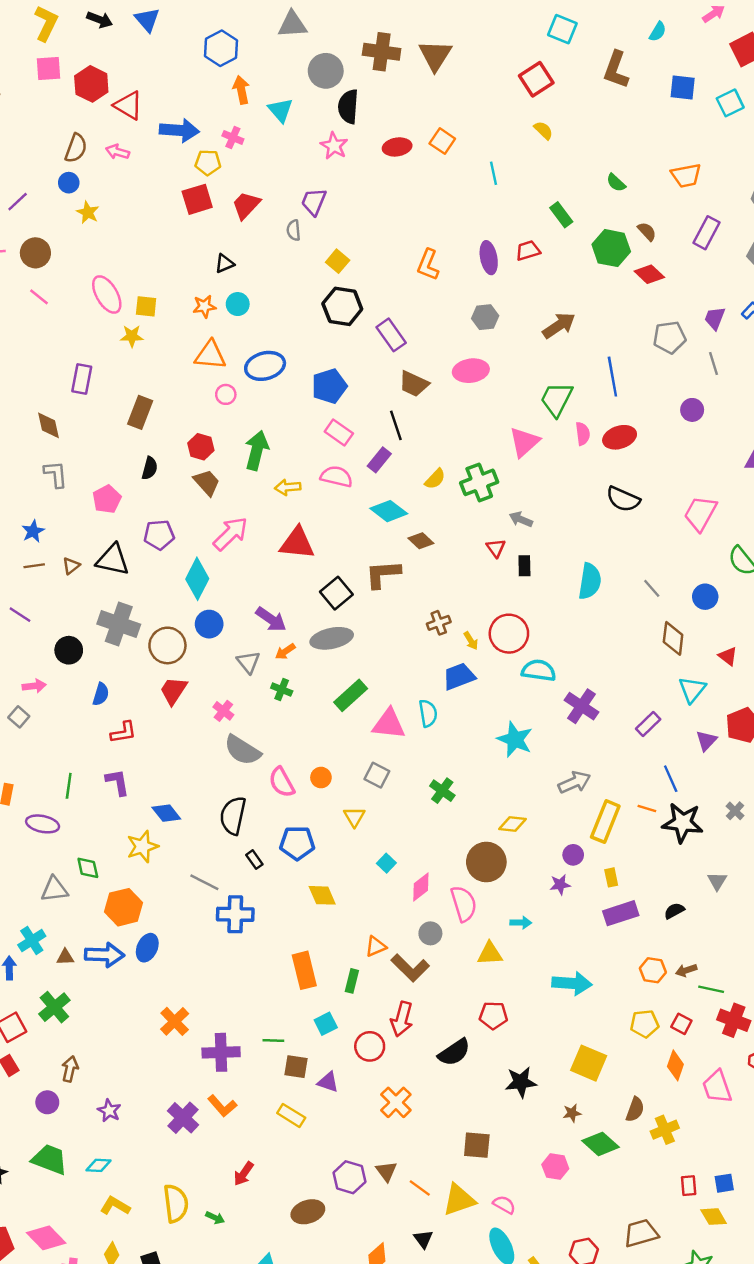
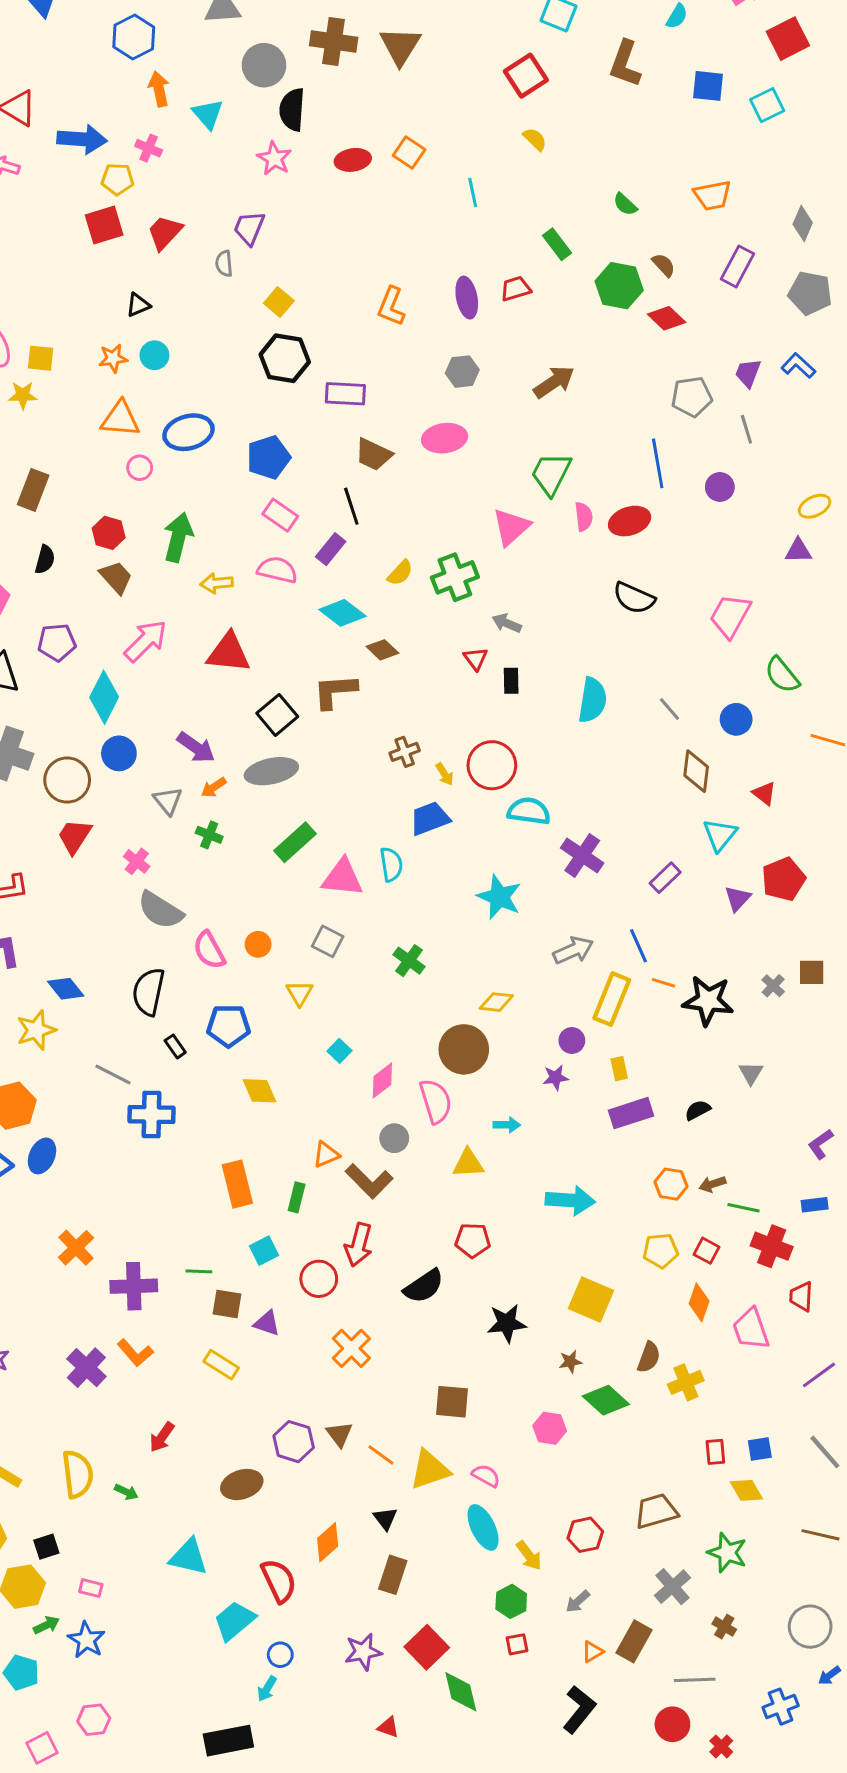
purple rectangle: (391, 335) -> (345, 394), turned -52
blue line: (612, 377) -> (658, 463), moved
blue line: (671, 779) -> (638, 946), moved

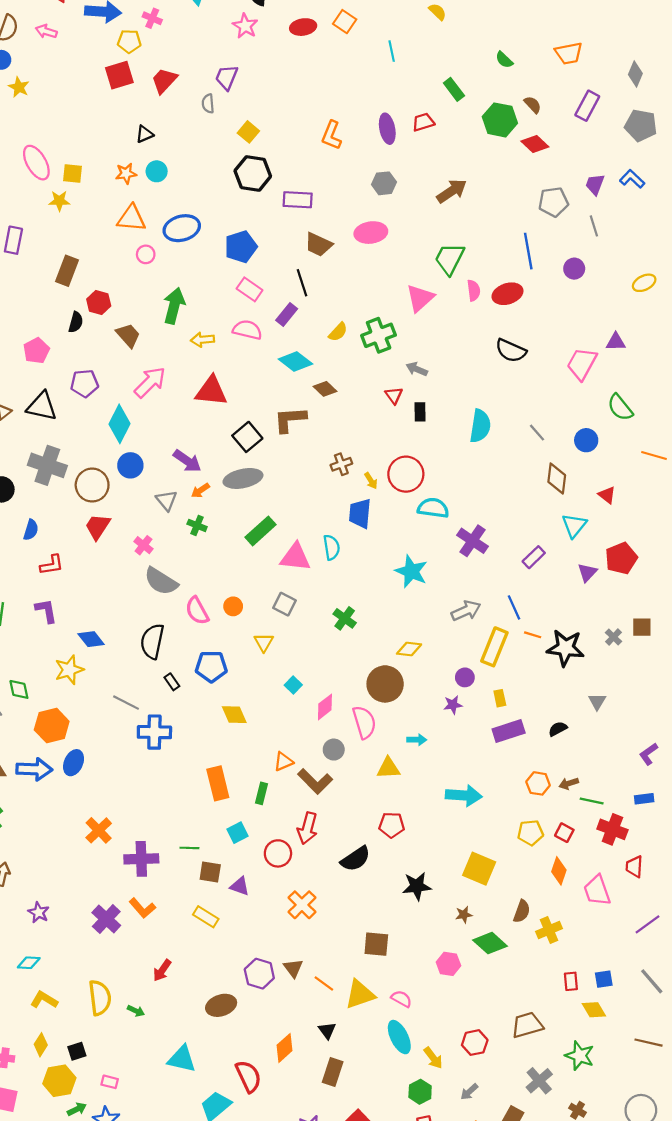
red hexagon: (109, 533) -> (99, 302), moved
purple triangle: (798, 551) -> (616, 342), moved
blue trapezoid: (430, 819) -> (360, 513), turned -64

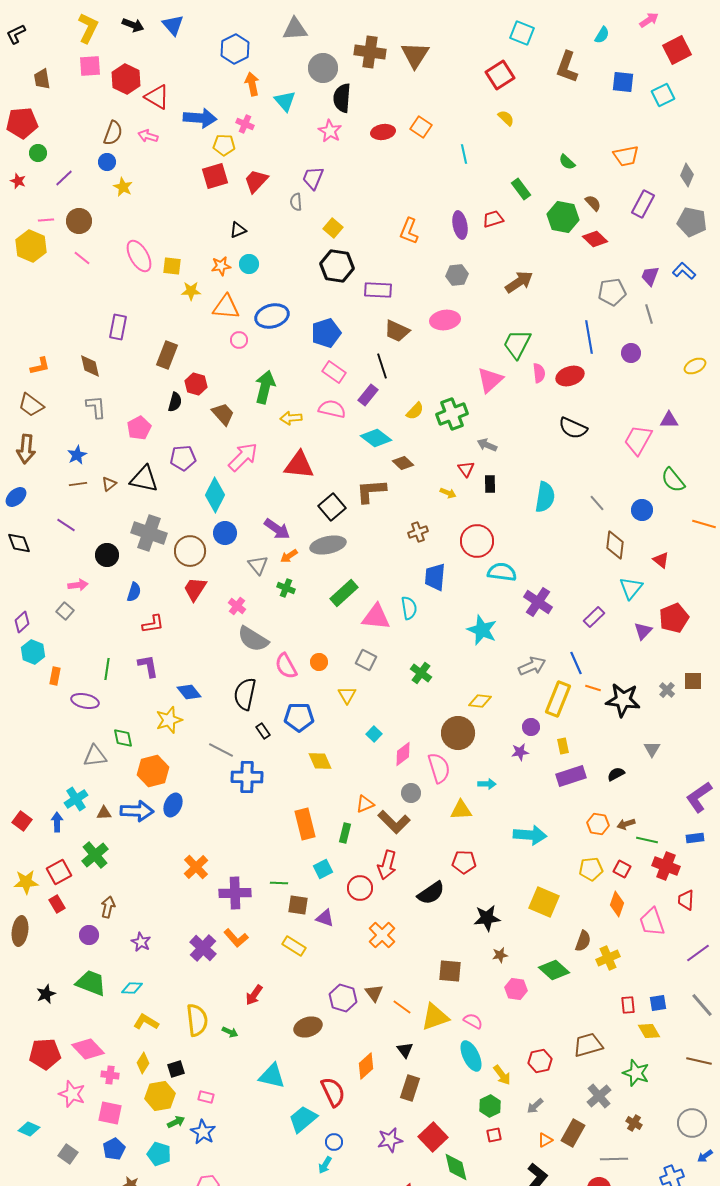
yellow star: (59, 201) -> (191, 291), moved
yellow arrow: (371, 481) -> (448, 493), moved, turned -35
purple L-shape: (649, 754) -> (699, 797), size x1.5
brown star: (464, 915) -> (500, 955), moved

